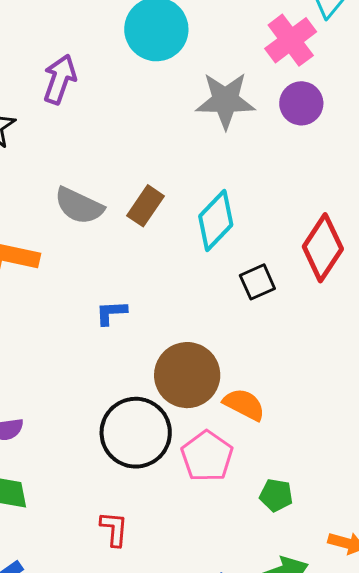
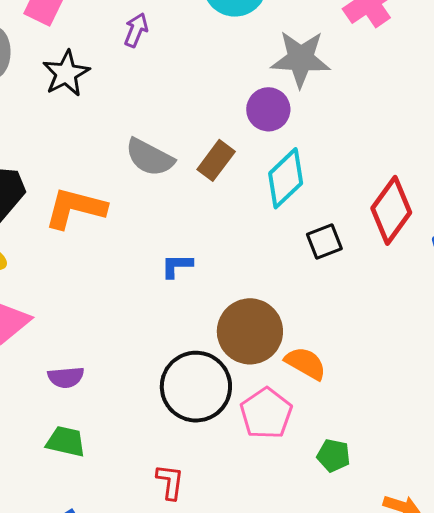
purple arrow: (60, 79) -> (136, 30), size x0.7
purple circle: (301, 103) -> (268, 109), moved

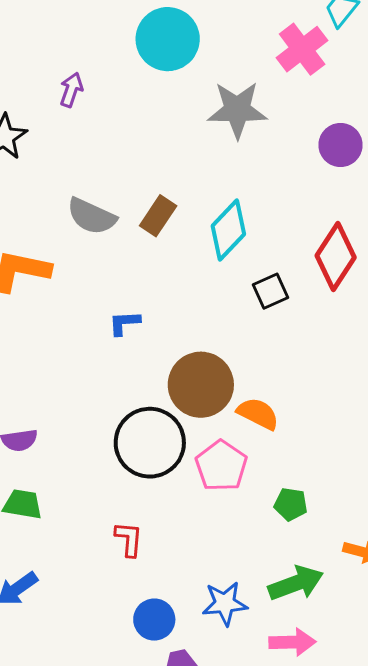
purple circle: (268, 109) -> (341, 145), moved

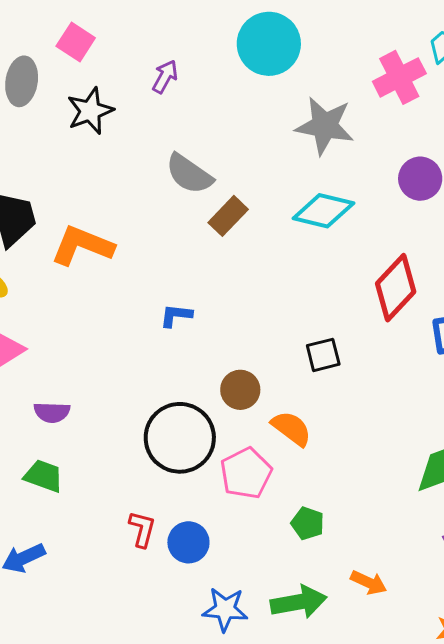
gray semicircle: (92, 216) -> (189, 174), moved
cyan diamond: (228, 230) -> (323, 211), moved, turned 50
black square: (270, 291) -> (323, 355), moved
brown circle: (201, 385) -> (240, 390), size x0.6
blue circle: (154, 620) -> (188, 542), moved

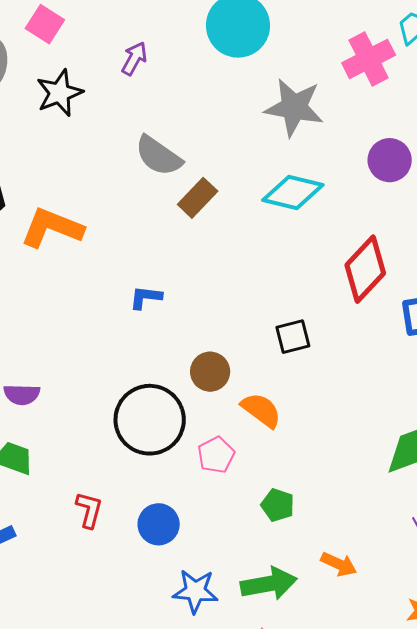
pink pentagon: (246, 473) -> (216, 455), size x0.7
red L-shape: (142, 529) -> (89, 510), moved

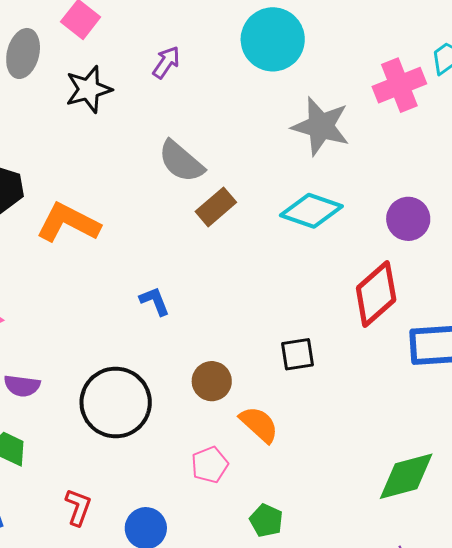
purple circle: (390, 160) -> (408, 219), moved
blue L-shape: (146, 297) -> (155, 301), turned 56
black circle: (150, 420) -> (116, 403), moved

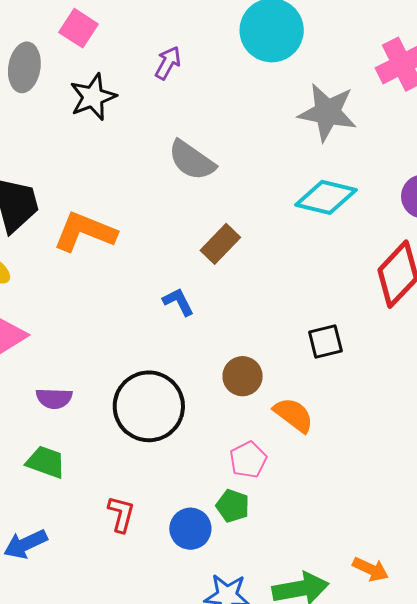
brown rectangle: (216, 207) -> (220, 244), moved
green pentagon: (266, 520) -> (233, 506), moved

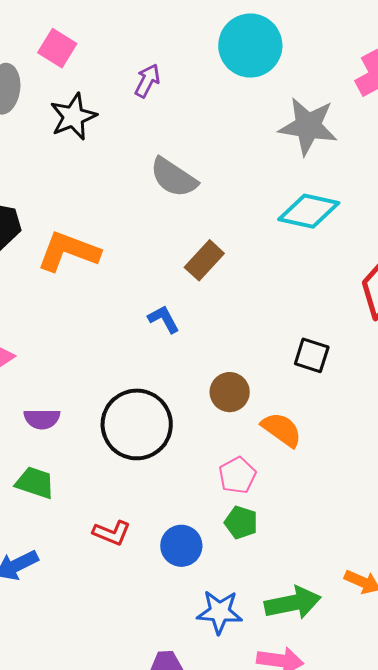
black square: (325, 342) -> (312, 355), turned 33
green pentagon: (233, 506) -> (241, 522), moved
red L-shape: (121, 514) -> (112, 533), turned 99

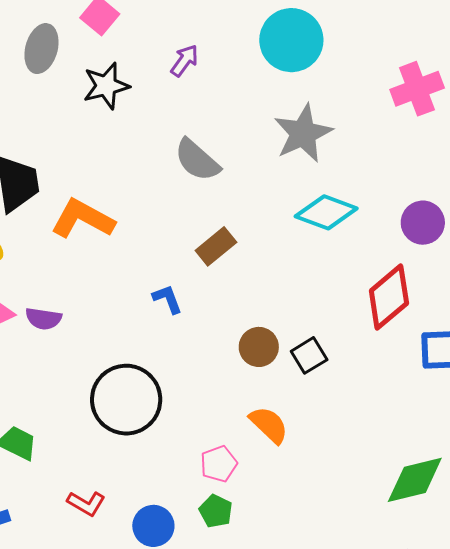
gray star: (308, 126) -> (303, 133), moved, turned 30
black square: (312, 355) -> (309, 355), turned 33
brown circle: (230, 392) -> (259, 347), moved
purple semicircle: (42, 419) -> (43, 319), moved

